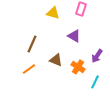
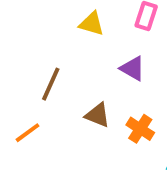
orange line: (29, 69) -> (27, 133), moved

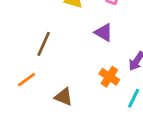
brown triangle: (97, 115) -> (64, 97), moved

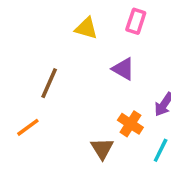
brown triangle: (64, 97) -> (102, 149), moved, turned 36

